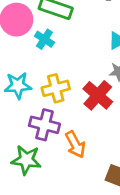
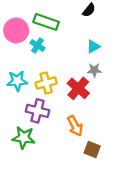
orange arrow: (75, 144) -> (75, 126), moved

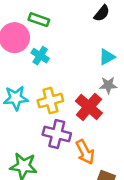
green rectangle: (46, 22) -> (39, 20), moved, size x0.7
purple cross: (38, 111) -> (57, 134), moved

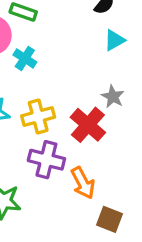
cyan triangle: (107, 57) -> (114, 40), moved
gray star: (108, 85) -> (113, 97), turned 30

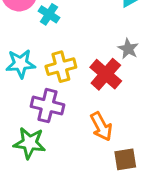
purple cross: (46, 160) -> (47, 106), moved
brown square: (109, 219) -> (125, 159), turned -30

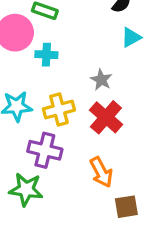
cyan cross: (49, 14) -> (46, 55), turned -30
gray star: (128, 49) -> (101, 80), moved

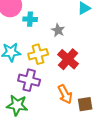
gray star: (101, 80) -> (58, 30), moved
brown square: (126, 207) -> (85, 104), moved

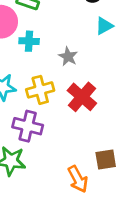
orange arrow: (65, 94) -> (78, 179), moved

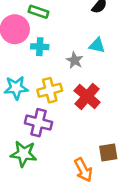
cyan triangle: (104, 26) -> (97, 45), moved, turned 42

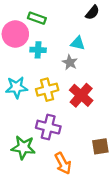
cyan triangle: (97, 45) -> (78, 43), moved
purple cross: (38, 123) -> (48, 127), moved
orange arrow: (83, 170) -> (63, 163), moved

